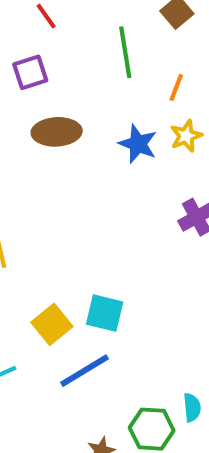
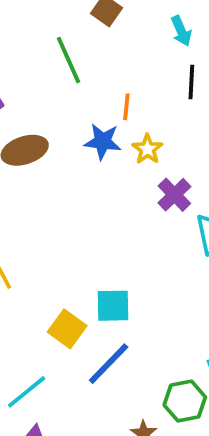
orange line: (176, 87) -> (126, 107), moved
yellow star: (186, 136) -> (147, 149), moved

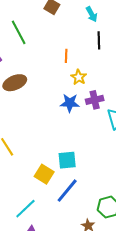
green line: (69, 60) -> (19, 32), moved
blue star: (103, 142) -> (70, 103), moved
purple cross: (174, 195) -> (95, 100), turned 36

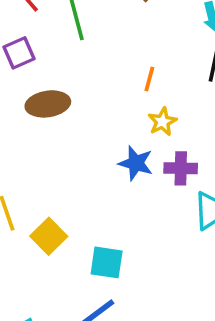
yellow square: (44, 174) -> (49, 236), moved

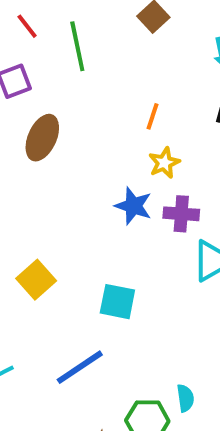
brown ellipse: (48, 104) -> (42, 138), turned -60
cyan square: (107, 262) -> (117, 302), moved

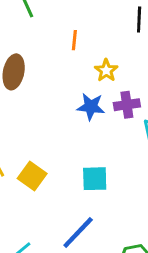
orange line: (153, 116) -> (74, 40), moved

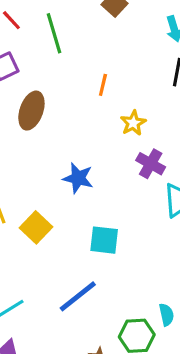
purple cross: (127, 105) -> (151, 164), turned 30
blue star: (91, 107) -> (78, 178), moved

